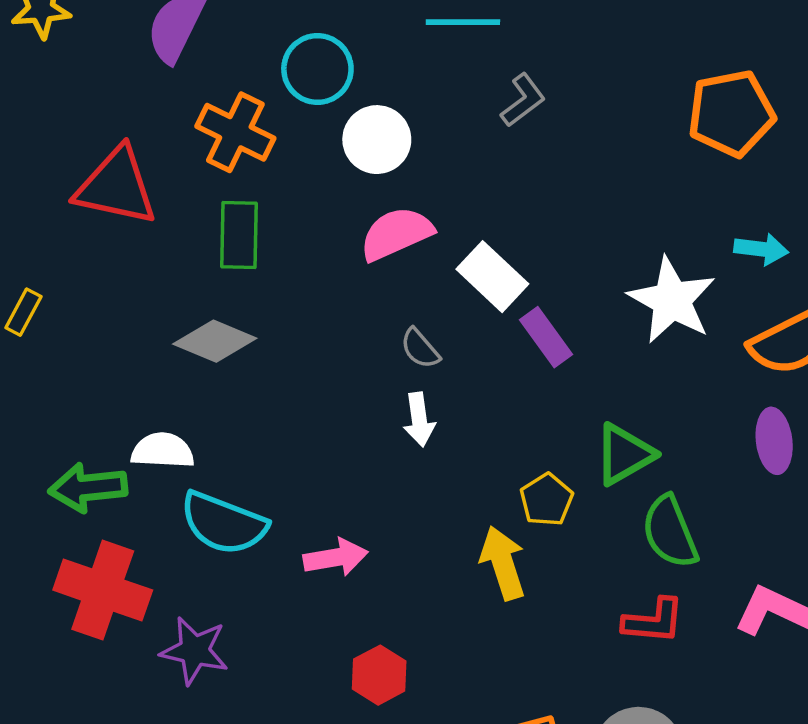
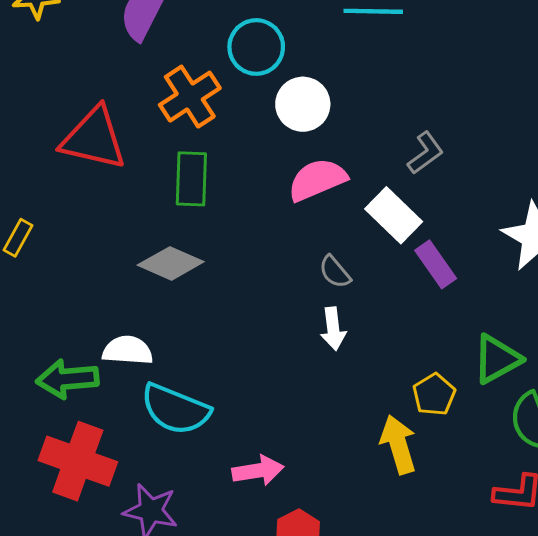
gray L-shape: (523, 100) -> (425, 153), moved
orange cross: (235, 132) -> (190, 97), turned 30
pink arrow: (336, 557) -> (258, 471), moved

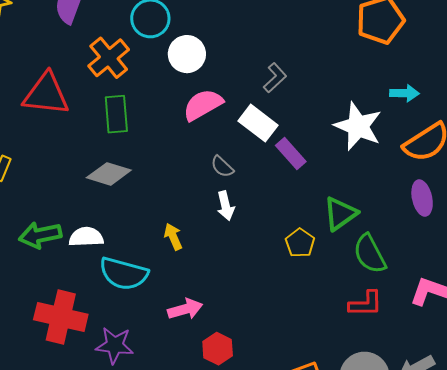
green arrow: (67, 379) -> (40, 235), moved
yellow arrow: (398, 445) -> (173, 237), moved, size x0.7

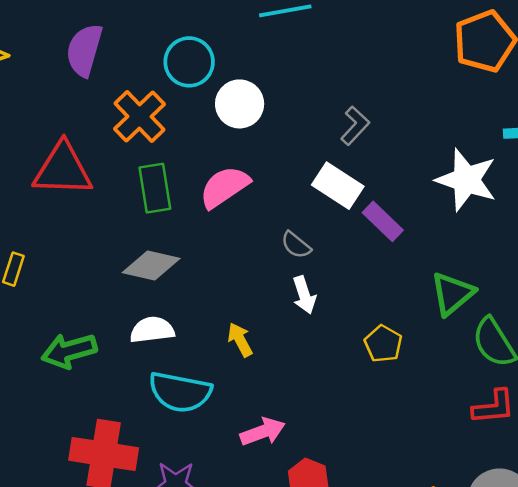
pink semicircle: (203, 105) -> (224, 187), moved
white semicircle: (86, 237) -> (152, 330), moved
yellow pentagon: (300, 243) -> (383, 344), moved

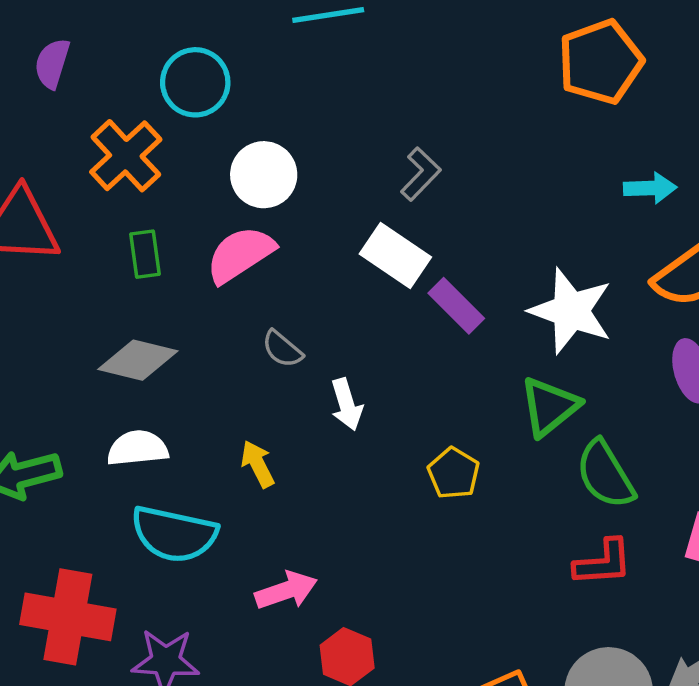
purple semicircle: (84, 50) -> (52, 63), size x0.7
white circle: (240, 104) -> (264, 175), moved
white star: (466, 180) -> (571, 311), moved
green rectangle: (155, 188) -> (145, 254), size x0.7
gray semicircle: (296, 245) -> (282, 349), moved

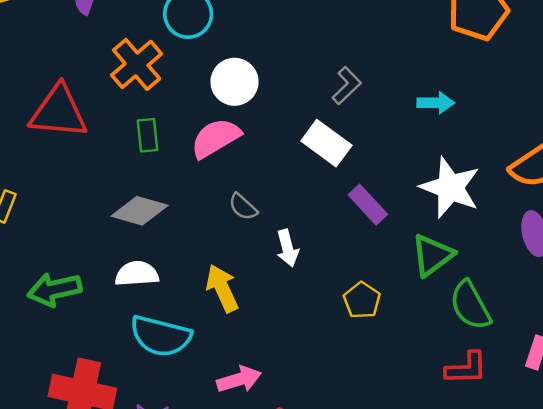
cyan arrow: (650, 188) -> (436, 103), moved
purple rectangle: (456, 306) -> (368, 205), moved
yellow arrow: (258, 464) -> (222, 288), size x1.4

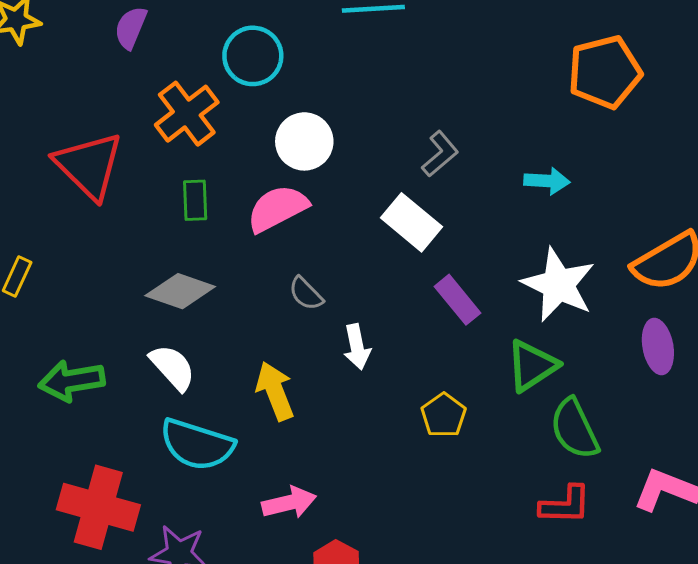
red triangle: (59, 112) -> (89, 166), turned 36
white semicircle: (137, 274) -> (173, 367), turned 48

